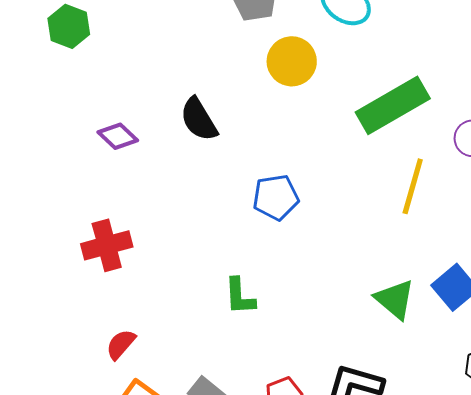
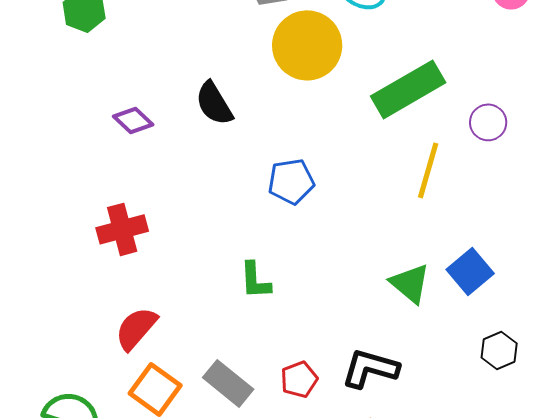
yellow circle: (292, 61) -> (307, 45), size x1.4
red semicircle: (121, 344) -> (136, 328), size x1.4

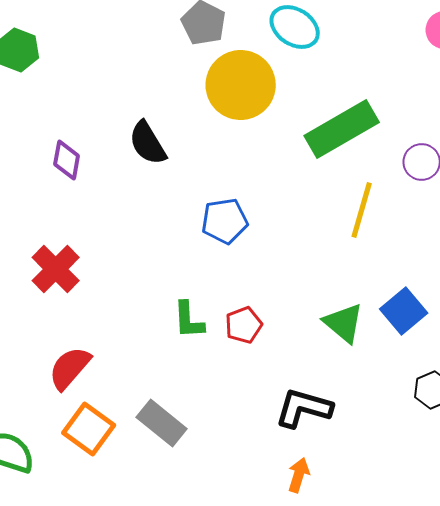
purple diamond: (133, 120) -> (67, 160), turned 57
red cross: (122, 229) -> (56, 269), turned -30
red pentagon: (299, 379) -> (244, 325), moved

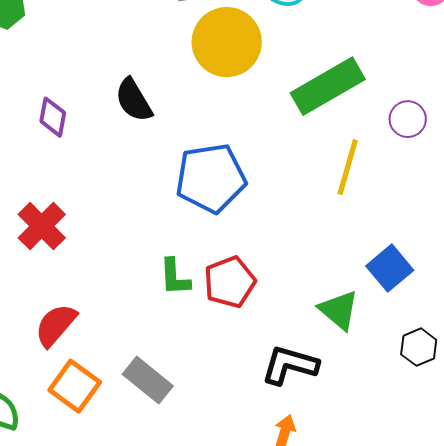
blue pentagon: (225, 221) -> (211, 178), size x1.5
green triangle: (344, 323) -> (339, 310), moved
red pentagon: (244, 325) -> (230, 282), size x1.4

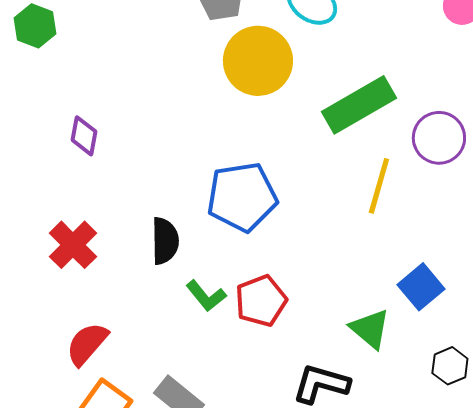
black semicircle: (134, 100) -> (165, 241), moved, turned -150
purple circle: (408, 119) -> (439, 138), size x1.4
green L-shape: (175, 277) -> (206, 296), turned -36

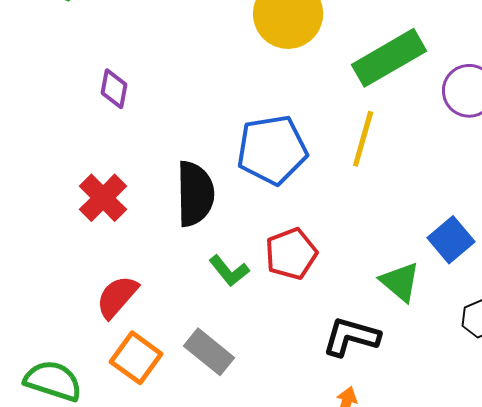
yellow line: (379, 186) -> (363, 139), moved
black semicircle: (165, 241) -> (195, 194), size x1.4
green L-shape: (206, 296) -> (229, 271), moved

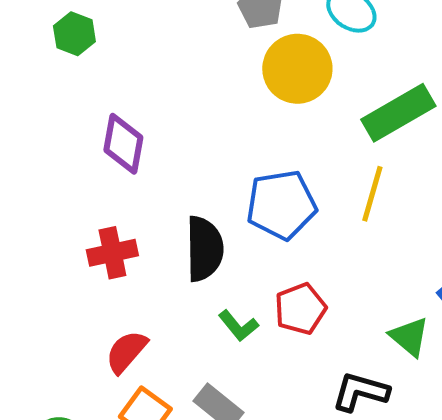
purple diamond: (114, 89) -> (123, 144), size x1.5
red cross: (103, 198) -> (112, 253), turned 33

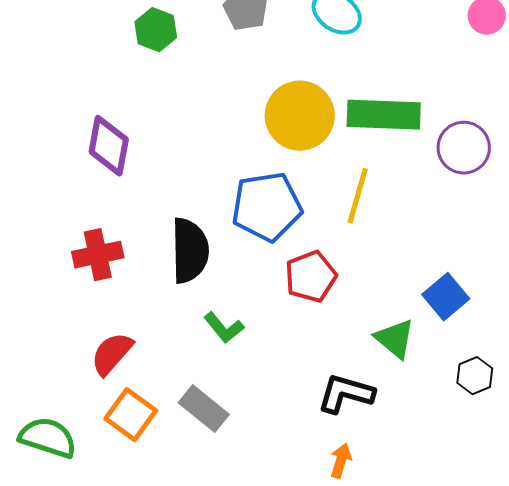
green hexagon: (74, 34) -> (156, 30), moved
yellow circle: (297, 69) -> (300, 116), moved
green rectangle: (398, 113) -> (384, 115), turned 32
red pentagon: (300, 309) -> (311, 277), moved

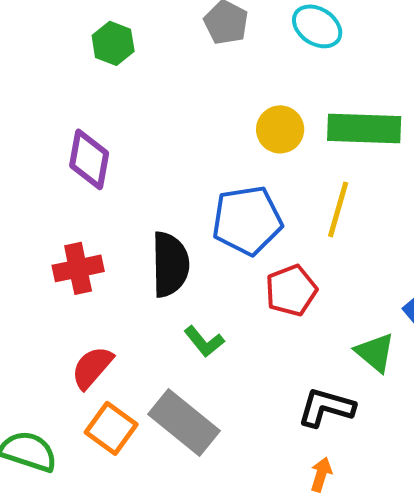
green hexagon: (156, 30) -> (113, 43), moved
yellow circle: (300, 116) -> (280, 129), size x0.7
gray rectangle: (204, 409) -> (184, 422), size x1.4

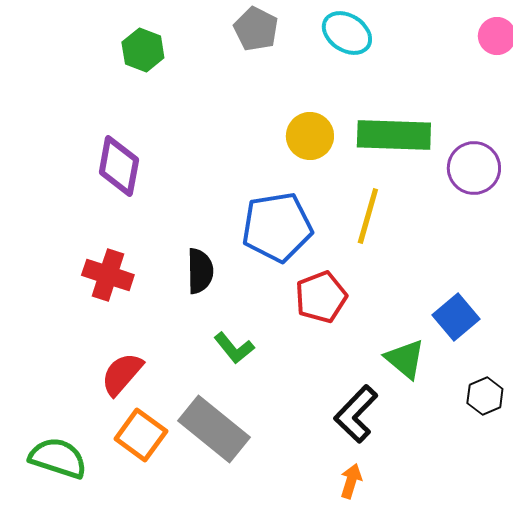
black semicircle: (170, 264) -> (200, 271), size x0.7
red cross: (78, 268) -> (108, 275), turned 30
black L-shape: (326, 407) -> (356, 414), turned -62

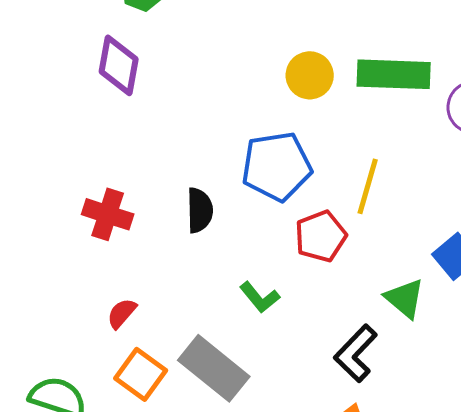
purple diamond: (119, 166) -> (119, 65), moved
yellow line: (368, 216) -> (368, 186), moved
green L-shape: (234, 348) -> (260, 297), moved
red semicircle: (122, 374) -> (122, 313), size x0.7

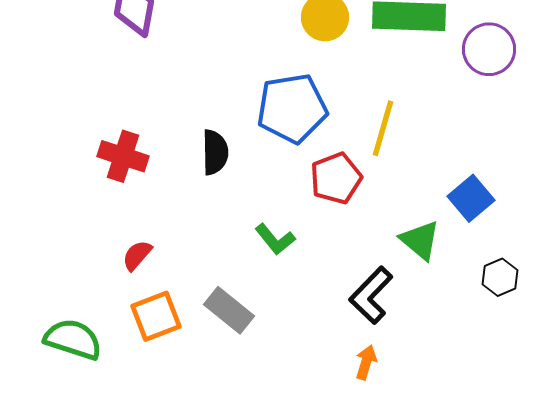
gray rectangle: (214, 368) -> (229, 310), size x0.7
orange square: (141, 374) -> (156, 316), turned 33

